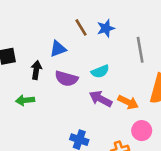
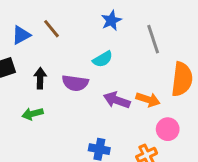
brown line: (81, 27) -> (51, 29), moved
blue triangle: (58, 49) -> (21, 35), moved
cyan semicircle: (100, 71) -> (103, 59), moved

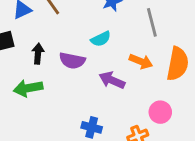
orange arrow: (148, 100) -> (141, 61), moved
green arrow: (32, 114) -> (28, 88), size x1.4

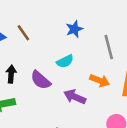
purple semicircle: (72, 61) -> (41, 80), turned 30

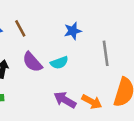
purple semicircle: (41, 80) -> (32, 62), moved
orange arrow: (100, 81) -> (92, 102), moved

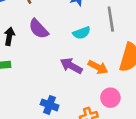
cyan semicircle: (59, 63) -> (82, 33), moved

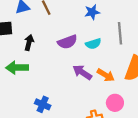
purple semicircle: (39, 29) -> (67, 42), moved, turned -72
blue cross: (50, 105) -> (43, 104), moved

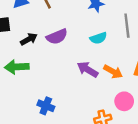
purple semicircle: (67, 42) -> (57, 37), moved
black arrow: (29, 43) -> (29, 39), turned 49

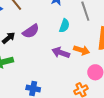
cyan semicircle: (98, 38) -> (64, 26), turned -40

